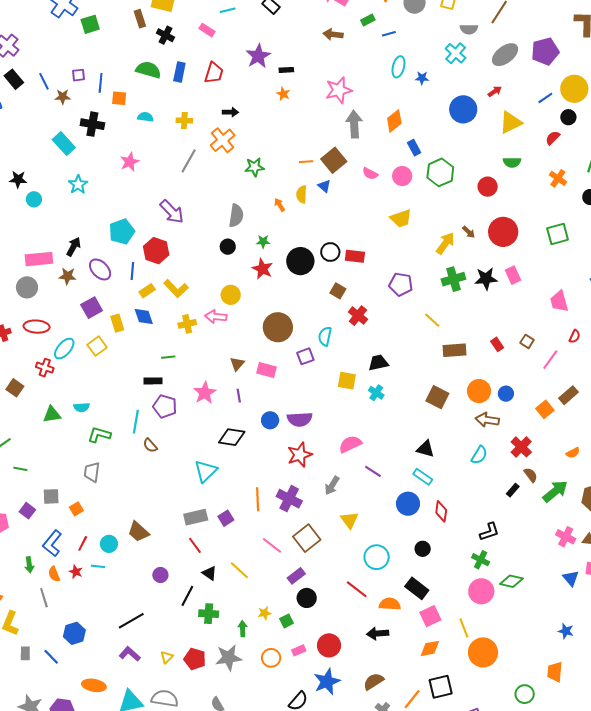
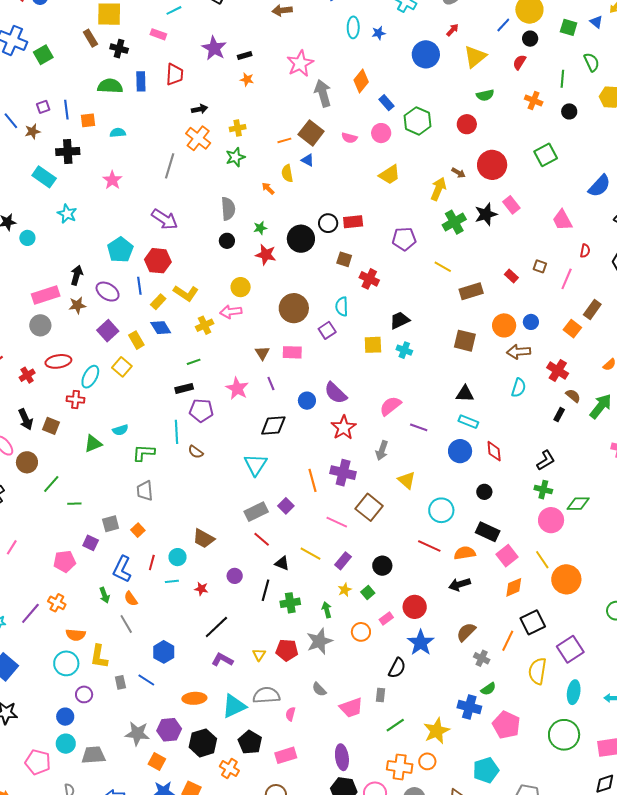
yellow cross: (184, 121) -> (238, 128), moved
purple semicircle: (300, 419) -> (336, 393), turned 60
red star: (76, 572) -> (201, 589), moved
purple rectangle: (296, 576) -> (343, 561), moved

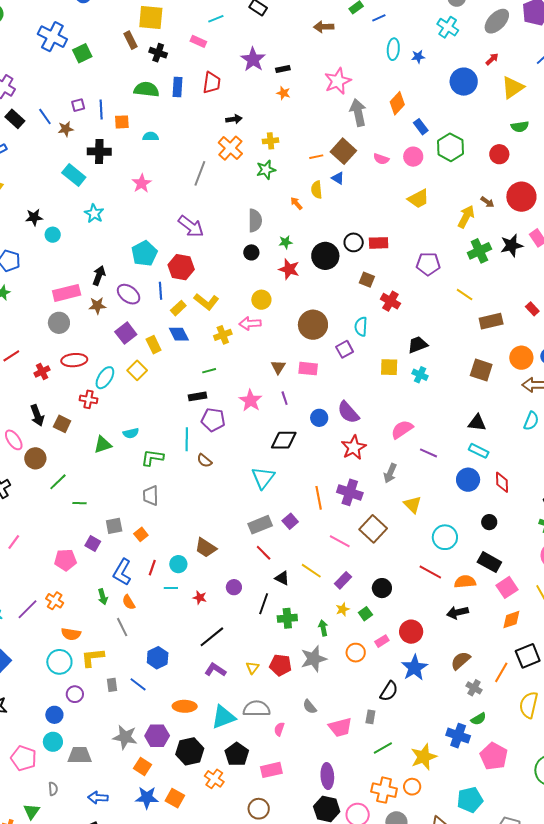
yellow L-shape: (99, 657) -> (93, 658), turned 70

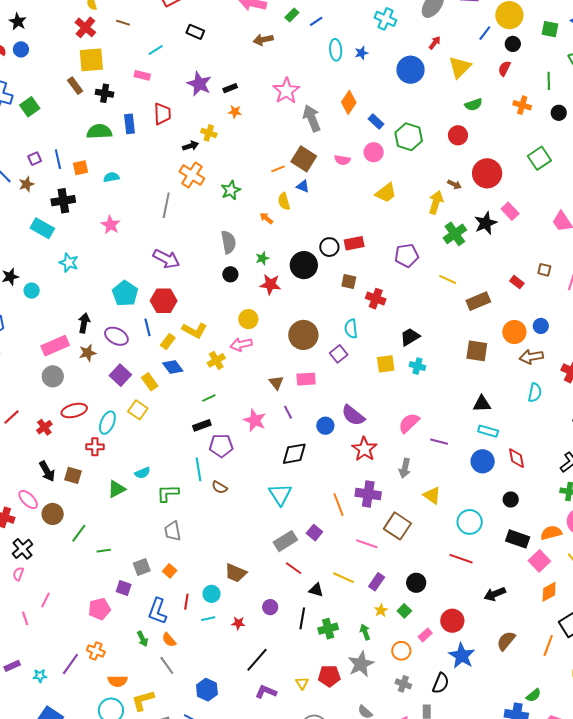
yellow cross: (271, 141) -> (209, 133), moved, turned 35
orange semicircle: (465, 582) -> (551, 533), moved
gray cross: (474, 688) -> (403, 684), moved

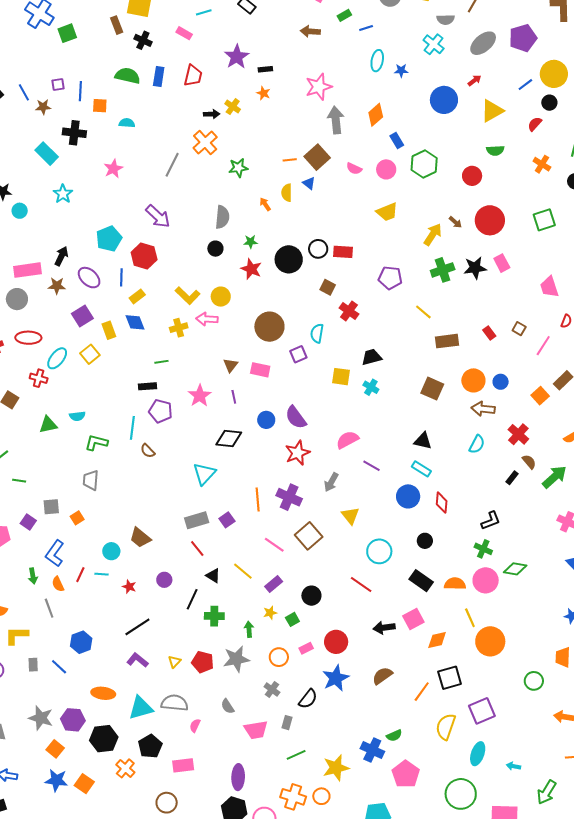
yellow L-shape: (194, 330) -> (188, 296), moved
pink square: (539, 561) -> (413, 619), moved
red line: (186, 602) -> (80, 575), moved

